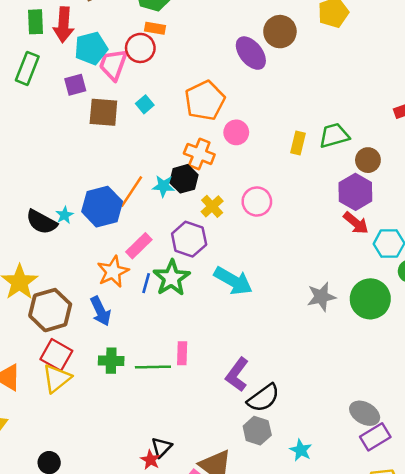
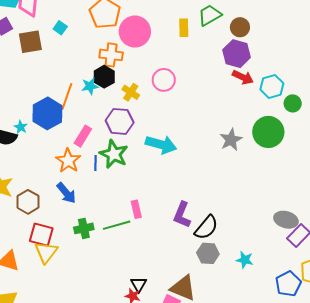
pink circle: (236, 132) -> (135, 32), size x1.6
brown hexagon: (50, 310) -> (28, 202), size x0.7

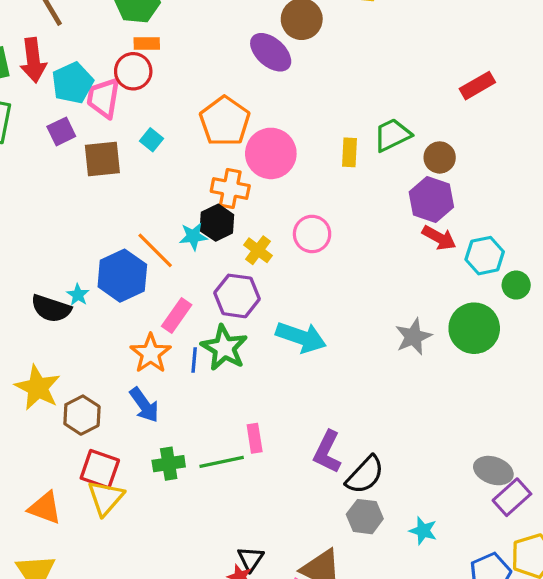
orange line: (67, 96) -> (155, 250), turned -68

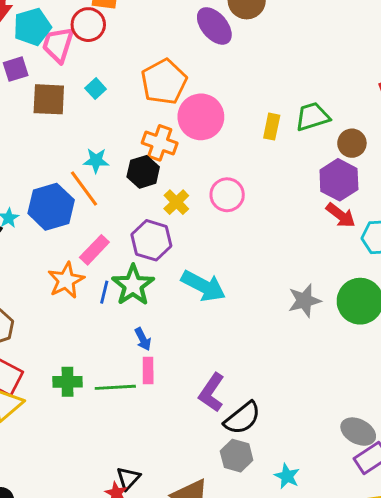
cyan star: (193, 236) -> (96, 161), moved
blue arrow: (144, 405) -> (143, 339), moved, size x0.7

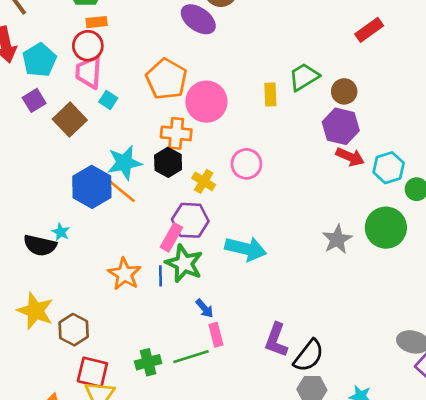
pink trapezoid: (58, 45) -> (89, 72), moved
brown square: (49, 99) -> (70, 120), turned -32
cyan star: (96, 161) -> (124, 163), size x1.5
blue hexagon: (51, 207) -> (92, 187), moved
pink rectangle: (94, 250) -> (171, 237), moved

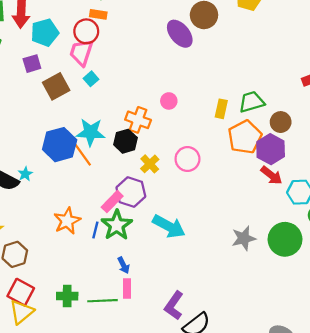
orange pentagon: (166, 79) -> (245, 137), moved
pink circle: (206, 102) -> (169, 101), size x0.5

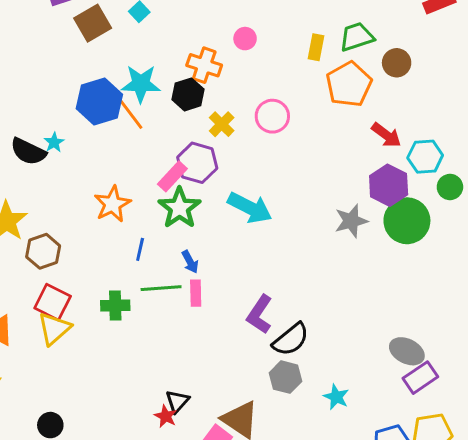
purple hexagon: (271, 149) -> (389, 185), moved
blue line: (95, 230) -> (140, 249), moved
green line: (103, 301) -> (161, 288), moved

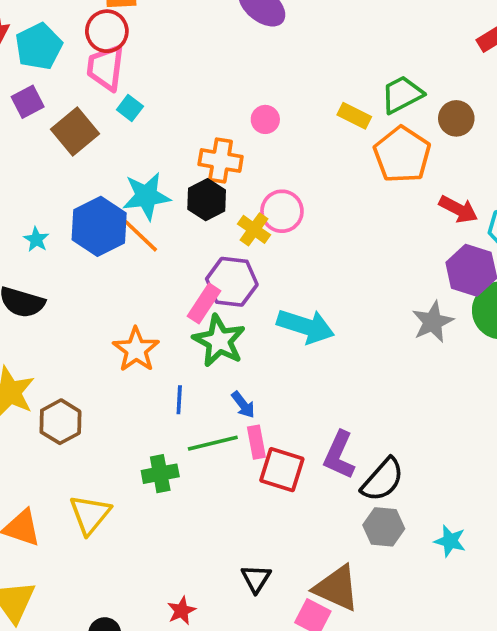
yellow rectangle: (316, 47) -> (354, 116), turned -65
pink circle: (272, 116) -> (282, 211), moved
cyan star: (54, 142) -> (36, 239), moved
red square: (53, 302) -> (282, 470), moved
red star: (166, 416) -> (182, 611), moved, turned 30

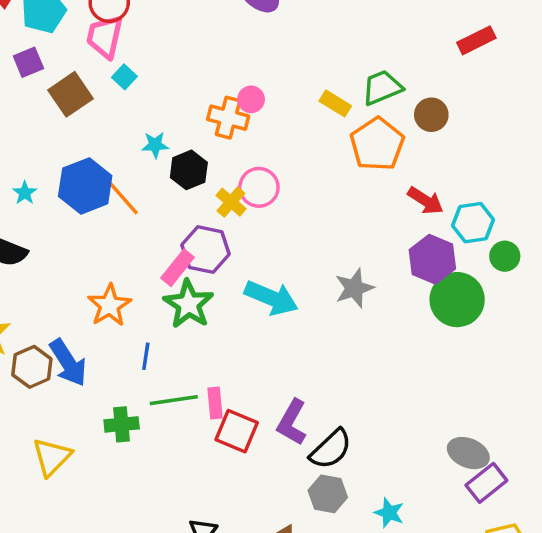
orange cross: (221, 161) -> (228, 118), moved
cyan star: (146, 196) -> (155, 145), moved, size x0.6
gray star: (433, 322) -> (354, 288), moved
blue arrow: (243, 405) -> (68, 363), moved, size x1.8

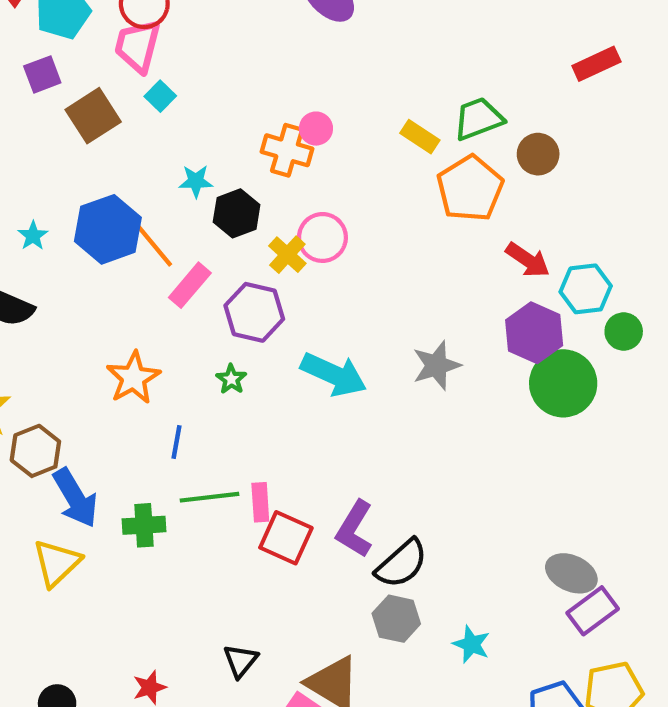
pink rectangle: (178, 268) -> (190, 285), moved
green star: (189, 304) -> (231, 379), size x0.5
blue arrow: (68, 363) -> (75, 498), moved

